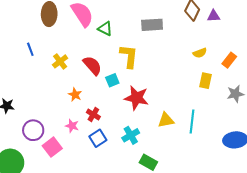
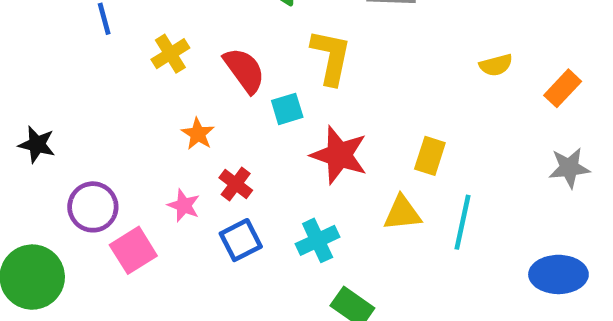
yellow rectangle: (206, 81) -> (430, 156), moved

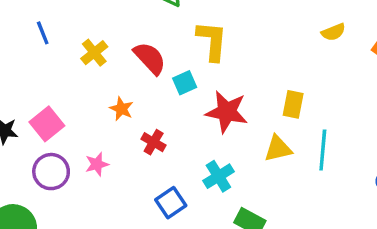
pink star: (184, 205) -> (97, 164), moved, turned -30
blue square: (241, 240) -> (171, 203), moved
pink square: (133, 250) -> (47, 124), moved

